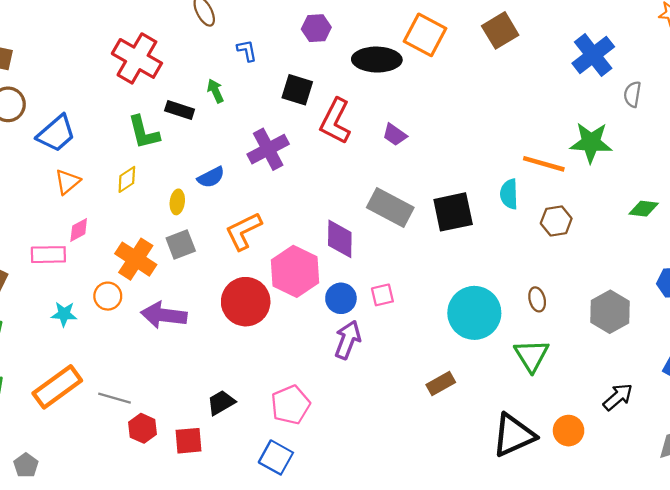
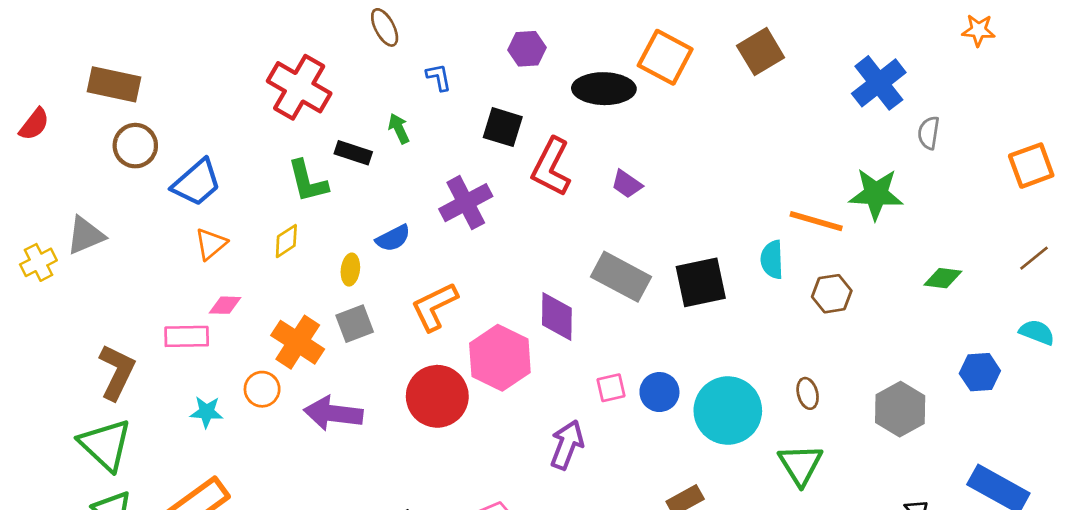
pink diamond: (79, 230) -> (225, 305), turned 30
blue circle: (341, 298) -> (659, 392), moved

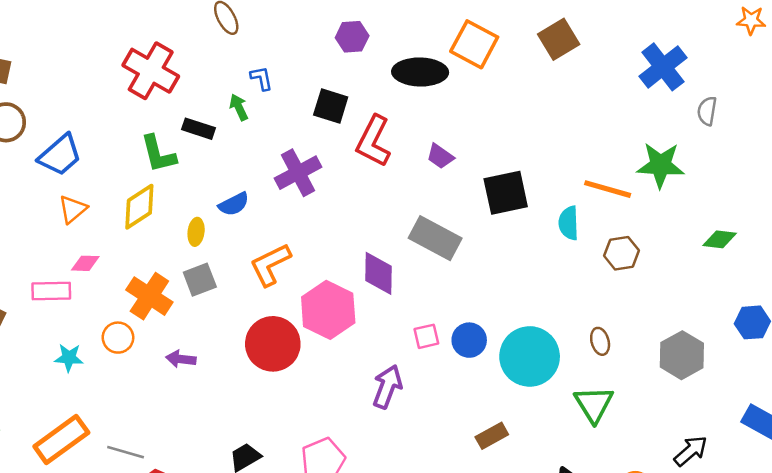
blue L-shape: (439, 77) -> (261, 78), moved
yellow diamond: (286, 241) -> (139, 207), size x1.5
black square: (701, 282) -> (506, 193), moved
purple arrow: (333, 413) -> (181, 359), size x0.6

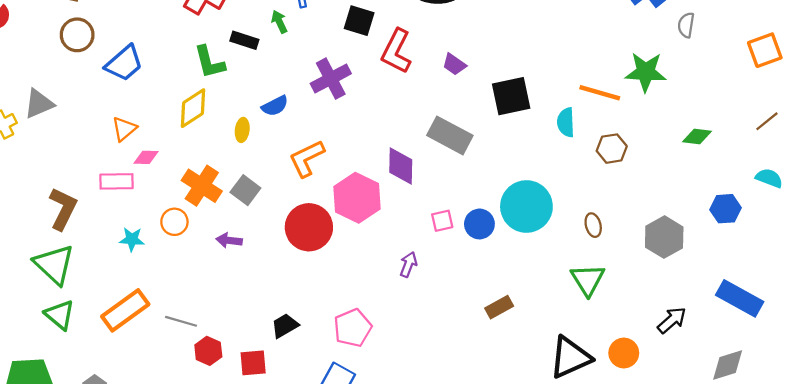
orange triangle: (73, 209) -> (124, 129), moved
gray square: (200, 280) -> (245, 190), moved, turned -32
cyan circle: (530, 356) -> (526, 206), moved
purple arrow: (387, 387) -> (408, 264), size x0.7

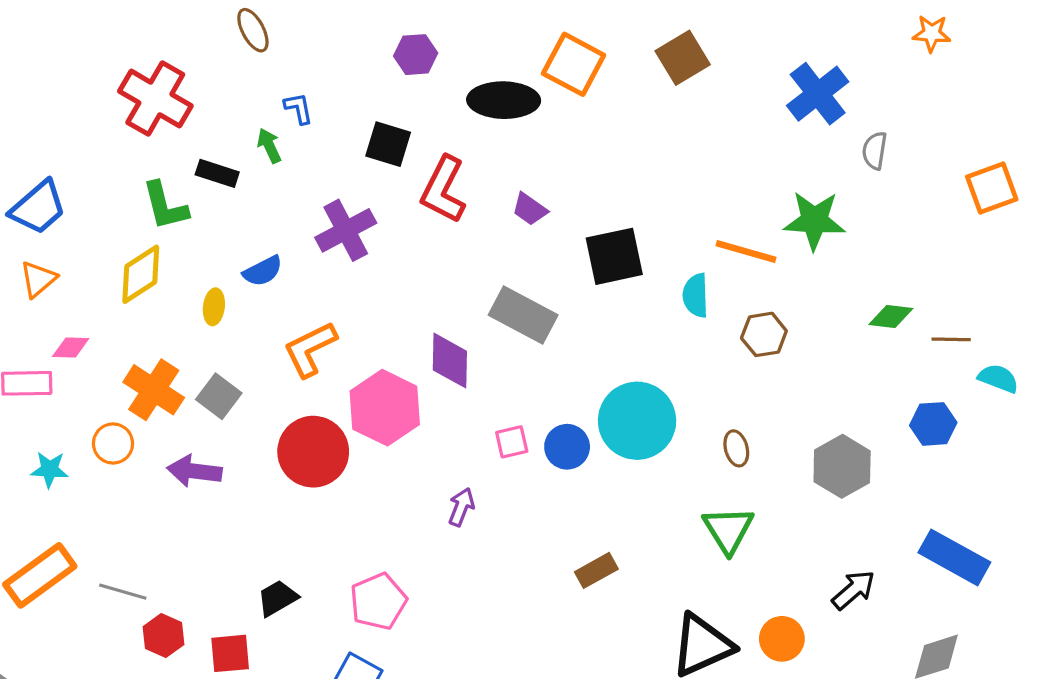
brown line: (767, 121) -> (951, 339), moved, turned 40
orange triangle: (124, 129) -> (38, 279), moved
purple arrow: (229, 240) -> (194, 471), size x1.4

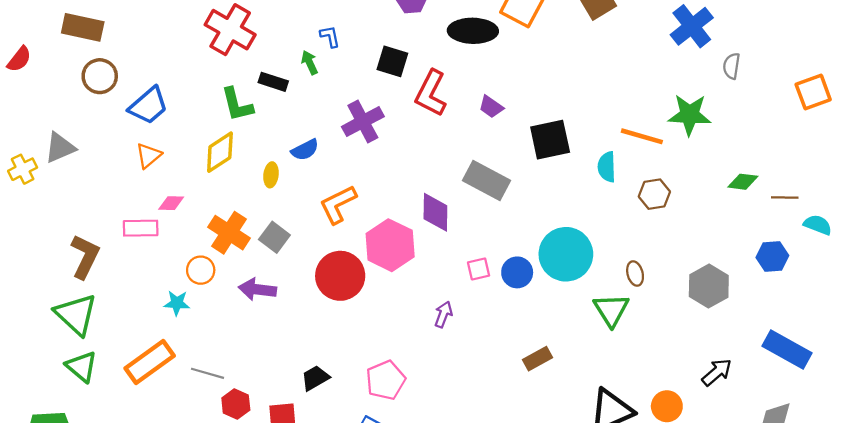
cyan star: (50, 470) -> (177, 303), moved
green triangle: (728, 530) -> (611, 310), moved

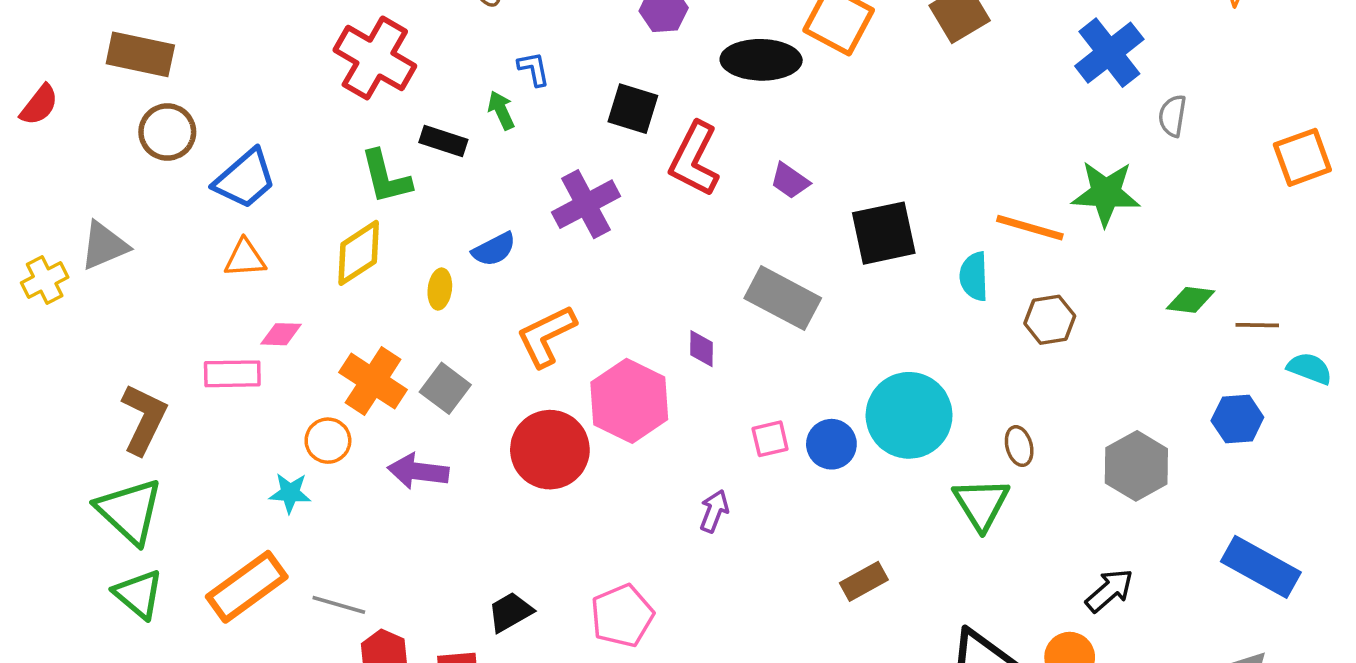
orange triangle: (148, 156) -> (245, 258), turned 36
purple diamond: (435, 212) -> (701, 349), size x0.6
black arrow: (717, 372) -> (1109, 590), moved

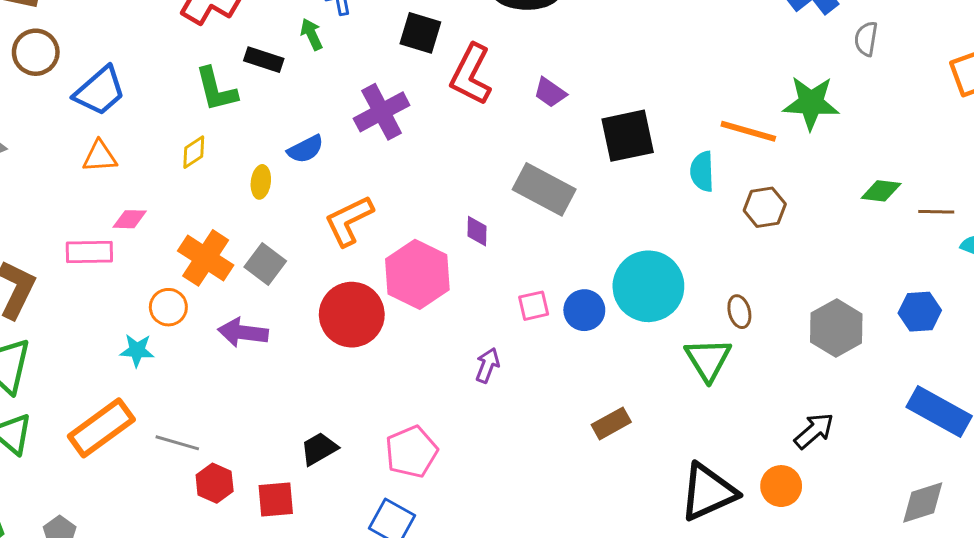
yellow diamond: (359, 253) -> (194, 152), size x0.6
blue hexagon: (1237, 419) -> (920, 312), moved

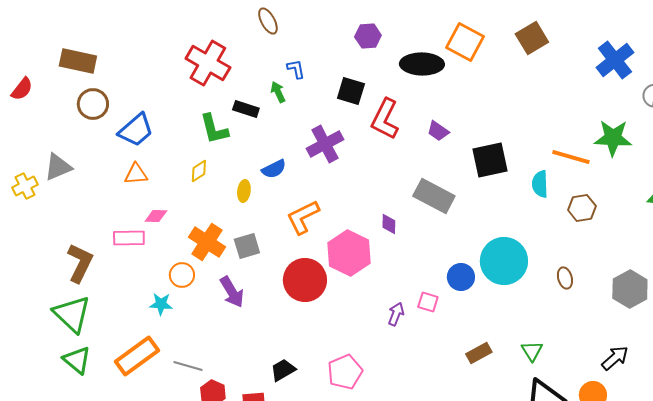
gray square: (265, 264) -> (247, 246), turned 36
pink square: (534, 306) -> (428, 302), moved, turned 30
purple arrow: (243, 332) -> (232, 292), turned -128
green triangle: (708, 359) -> (532, 351), moved, size x0.7

